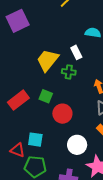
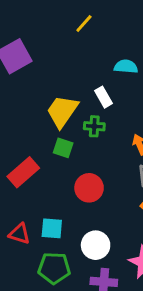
green square: (46, 96) -> (63, 148), moved
white circle: (77, 145) -> (96, 245), moved
red triangle: (17, 150) -> (19, 234), moved

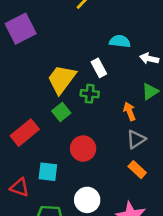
green square: (63, 148) -> (61, 112), turned 30
cyan square: (52, 228) -> (48, 172), moved

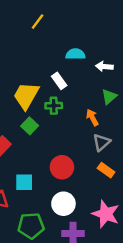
red circle: (83, 149) -> (62, 167), moved

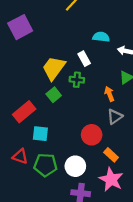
red circle: (62, 167) -> (92, 135), moved
orange rectangle: (106, 170) -> (111, 155), moved
cyan square: (24, 182) -> (40, 134), moved
green pentagon: (31, 226) -> (45, 165), moved

